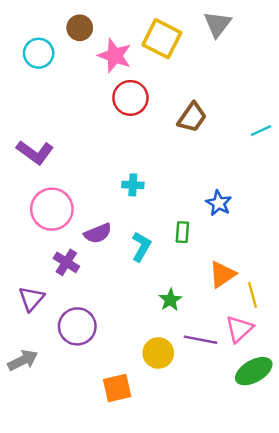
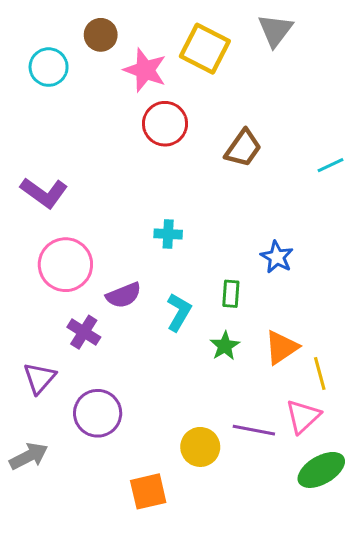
green star: (170, 300) -> (225, 346), moved

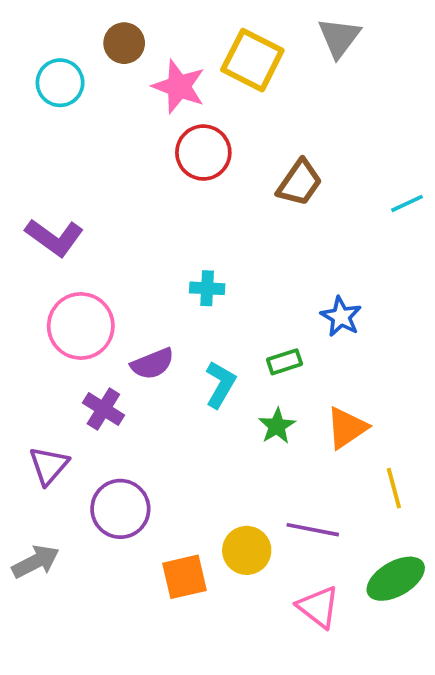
green rectangle: (231, 294) -> (284, 362), turned 68
yellow line: (320, 373) -> (394, 488), moved
pink triangle: (303, 416) -> (318, 607), moved, turned -39
orange square: (148, 491) -> (184, 577), moved

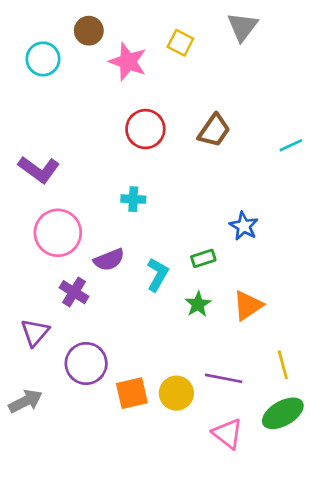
yellow square: (252, 60) -> (180, 43), size x0.6
red circle: (203, 153) -> (145, 129), moved
cyan cross: (207, 288) -> (133, 199), moved
yellow line: (394, 488) -> (283, 365), moved
orange square: (184, 577) -> (132, 393), moved

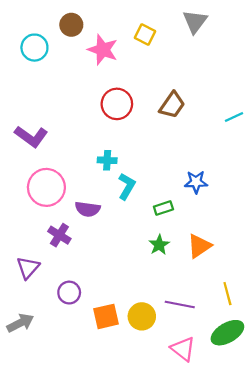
blue star: (244, 226) -> (196, 182), turned -30
purple semicircle: (109, 260) -> (88, 209), turned 30
cyan L-shape: (158, 275) -> (127, 186), moved
purple circle: (86, 363) -> (69, 293), size x0.7

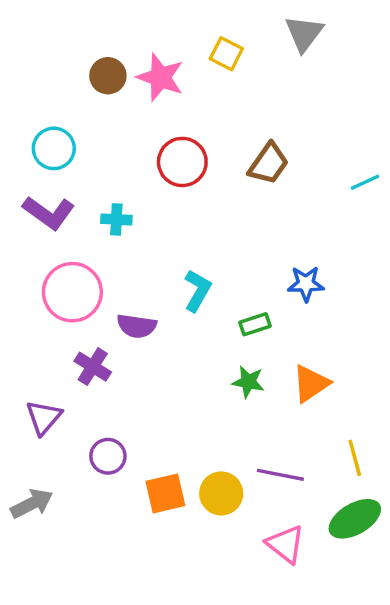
brown circle: (71, 25) -> (108, 76), moved
cyan circle: (34, 48) -> (54, 148), moved
cyan cross: (107, 160) -> (116, 219), moved
green star: (159, 245) -> (248, 382), turned -30

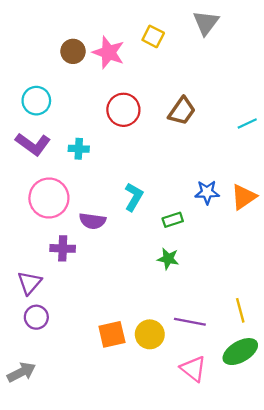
purple cross: (93, 367) -> (63, 248), turned -30
orange triangle: (311, 384) -> (244, 197), moved
purple circle: (108, 456) -> (36, 317), moved
gray arrow: (32, 504) -> (21, 372), moved

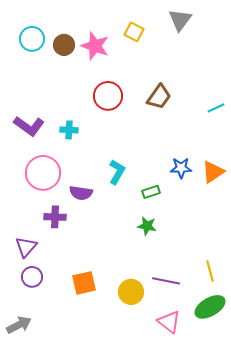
cyan circle: (36, 101) -> (32, 39), moved
orange square: (112, 334) -> (84, 283), moved

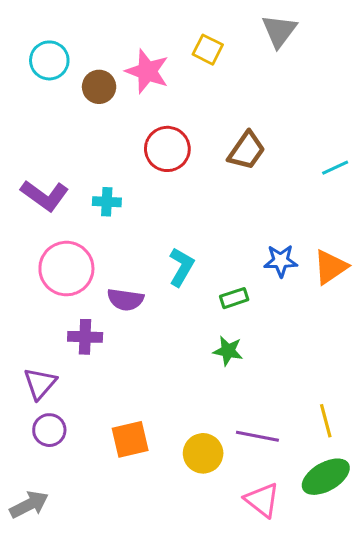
brown circle: (64, 45) -> (99, 87), moved

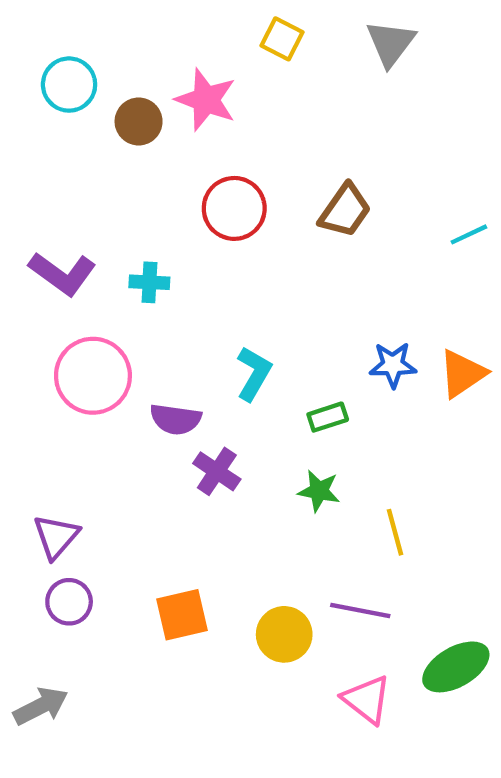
yellow square: (208, 50) -> (282, 39), moved
purple cross: (85, 337) -> (217, 471), moved, turned 32
yellow line: (326, 421) -> (395, 532), moved

